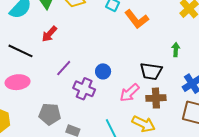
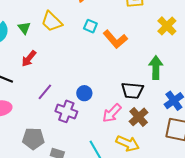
green arrow: (176, 50) -> (156, 68), size x1.6
brown cross: (156, 98) -> (139, 117), turned -36

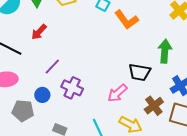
blue circle: (84, 93) -> (42, 95), moved
brown cross: (139, 117) -> (154, 106), moved
gray pentagon: (33, 139) -> (23, 111), moved

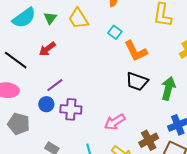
black trapezoid: (140, 72) -> (137, 81), moved
purple cross: (72, 88) -> (71, 109), turned -30
blue circle: (42, 95) -> (46, 104), moved

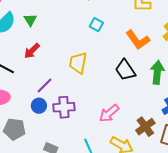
yellow trapezoid: (78, 19) -> (78, 63), moved, turned 50
orange L-shape: (136, 51) -> (138, 40), moved
black trapezoid: (137, 81) -> (125, 70), turned 45

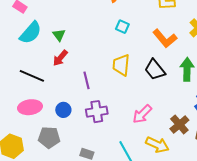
green triangle: (30, 20) -> (59, 35), moved
yellow trapezoid: (78, 63) -> (121, 65), moved
purple line: (45, 86) -> (87, 80), moved, turned -54
blue circle: (39, 106) -> (63, 110), moved

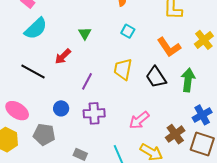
green triangle: (59, 35) -> (85, 33), moved
purple line: (87, 80) -> (87, 81), turned 36
pink ellipse: (30, 107) -> (17, 111), moved, turned 35

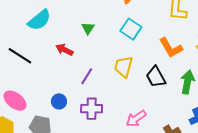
cyan square: (128, 31) -> (131, 29), size x1.5
red arrow: (63, 56) -> (64, 50), turned 66
black line: (33, 72) -> (20, 56), moved

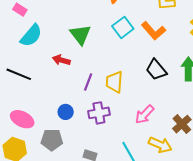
green triangle: (88, 28) -> (80, 35), size x1.6
cyan square: (131, 29) -> (123, 27), turned 30
orange L-shape: (171, 48) -> (153, 31), moved
yellow trapezoid: (123, 67) -> (114, 82), moved

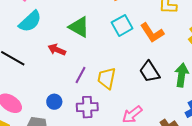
green triangle: (80, 35) -> (79, 27), turned -30

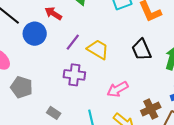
yellow trapezoid: (107, 78) -> (98, 49), turned 100
blue circle: (54, 102) -> (35, 34), moved, size x1.5

